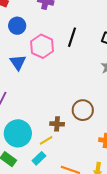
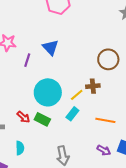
blue triangle: (18, 62) -> (50, 47), moved
brown cross: (57, 124) -> (93, 86), moved

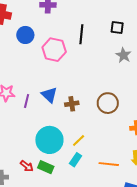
purple line: (27, 60) -> (27, 101), moved
brown cross: (93, 86) -> (72, 104), moved

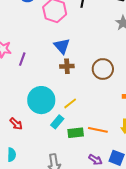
blue triangle: (49, 95) -> (62, 46), moved
cyan rectangle: (75, 160) -> (57, 122), moved
green rectangle: (46, 167) -> (76, 133), moved, turned -35

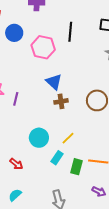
cyan circle: (41, 100) -> (39, 138), size x0.7
green rectangle: (76, 133) -> (77, 167), turned -63
cyan semicircle: (12, 155) -> (15, 195), turned -128

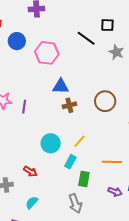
black line: (70, 32) -> (86, 38), moved, turned -54
blue triangle: (54, 82) -> (61, 86), turned -36
green rectangle: (77, 167) -> (84, 179), moved

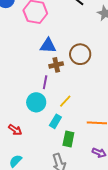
brown circle: (105, 101) -> (80, 54), moved
purple line: (24, 107) -> (45, 82), moved

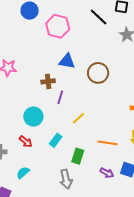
brown cross: (56, 65) -> (48, 81), moved
cyan circle: (36, 102) -> (33, 117), moved
cyan rectangle: (55, 121) -> (56, 140), moved

